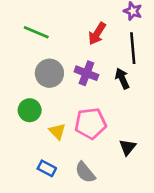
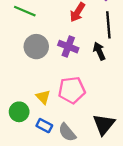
green circle: (30, 110) -> (19, 112), moved
black triangle: (127, 147) -> (104, 124), moved, size x1.5
blue rectangle: (47, 168) -> (44, 126), moved

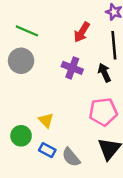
gray circle: (36, 47) -> (21, 61), moved
pink pentagon: (72, 90) -> (103, 112), moved

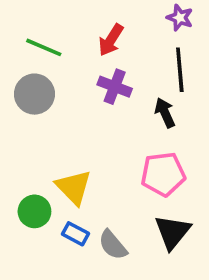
red arrow: (82, 32) -> (111, 40), moved
purple cross: (72, 68) -> (115, 87), moved
yellow triangle: (46, 120) -> (74, 187), size x1.5

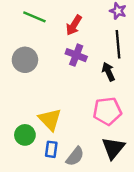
green line: (44, 47) -> (34, 17), moved
blue rectangle: (75, 234) -> (51, 149), turned 70
gray semicircle: (113, 245) -> (75, 156), turned -102

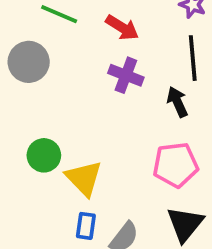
red arrow: (74, 25) -> (122, 28), turned -90
gray circle: (25, 60) -> (29, 62), moved
green circle: (25, 135) -> (44, 155), moved

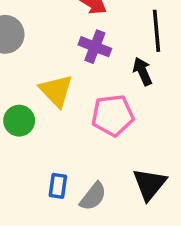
pink pentagon: (176, 165) -> (113, 115), moved
yellow triangle: (84, 178) -> (56, 91), moved

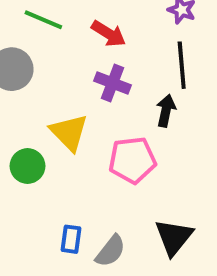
black arrow: (142, 71) -> (166, 111), turned 36

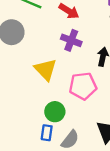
green circle: (28, 166) -> (55, 112), moved

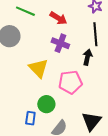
blue rectangle: (47, 133) -> (30, 118), moved

